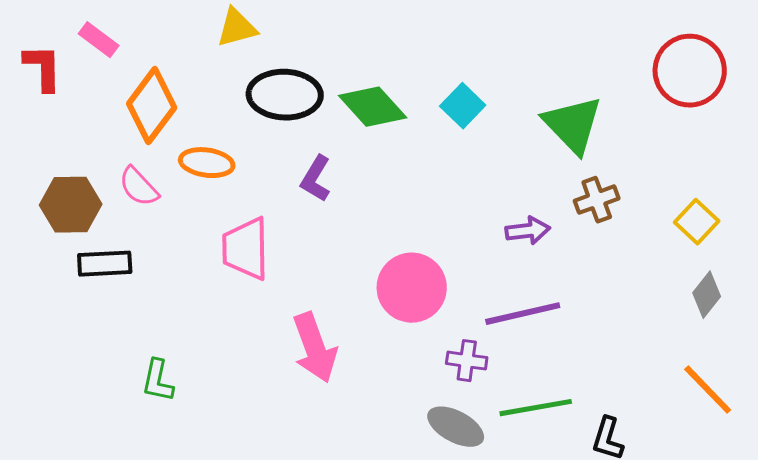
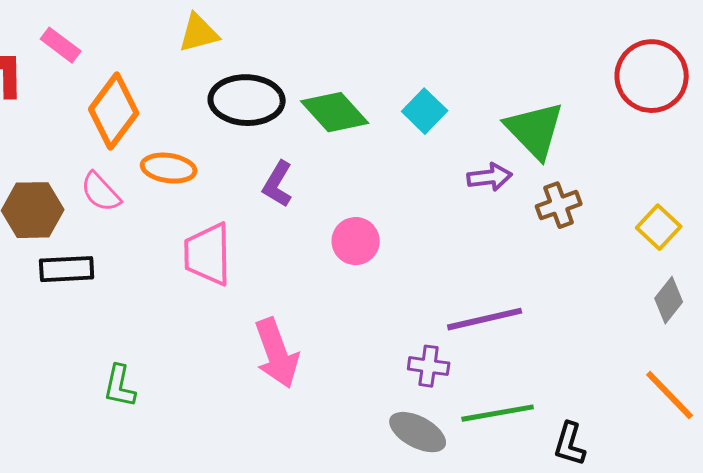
purple arrow: (528, 231) -> (490, 177), moved
pink circle: (412, 288) -> (356, 241), moved, size x0.7

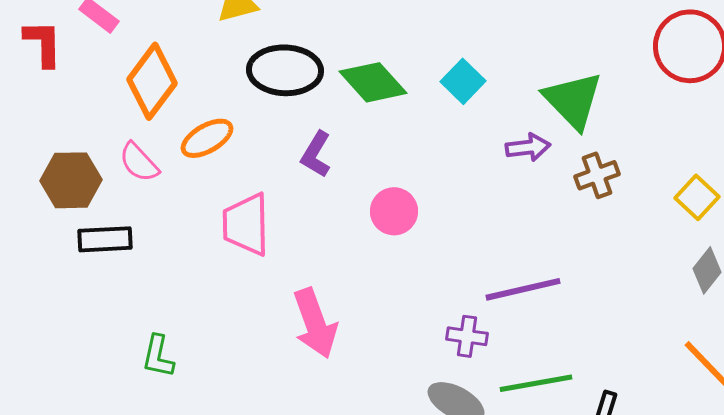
orange ellipse: (169, 168) -> (207, 138), turned -38

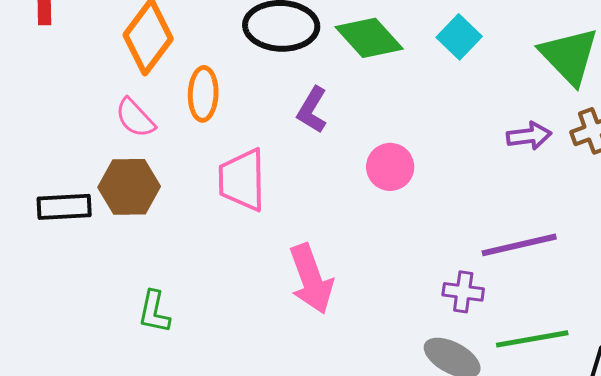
orange ellipse: (207, 138) -> (203, 94), turned -58
purple arrow: (528, 147) -> (529, 136), moved
brown hexagon: (71, 180) -> (129, 187), moved
black rectangle: (105, 239) -> (64, 207), moved

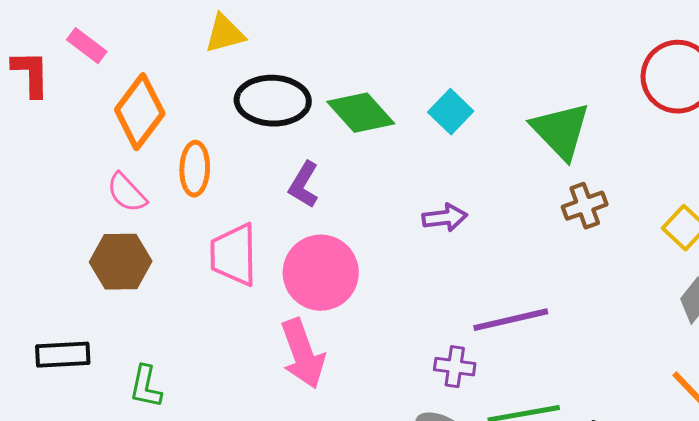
purple arrow: (529, 136) -> (445, 218), moved
pink circle: (390, 167) -> (321, 273), moved, size x1.6
black rectangle: (64, 207) -> (63, 355), moved

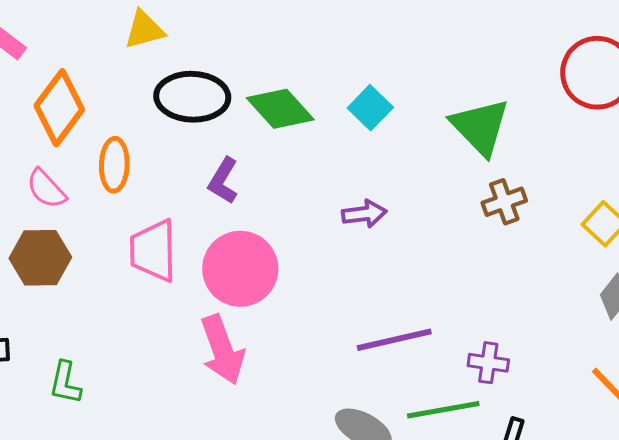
purple line: (511, 320) -> (394, 340), moved
purple cross: (455, 367) -> (488, 363), moved

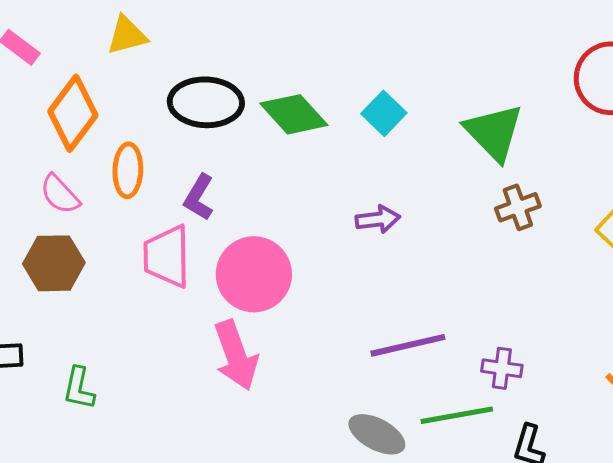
yellow triangle: (144, 30) -> (127, 35), moved
purple L-shape: (223, 181) -> (199, 197), moved

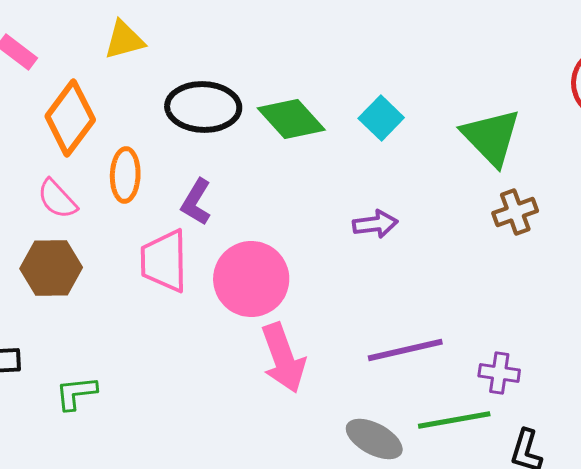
pink arrow: (236, 355) -> (283, 358), moved
green L-shape: (79, 388) -> (76, 393), turned 72

